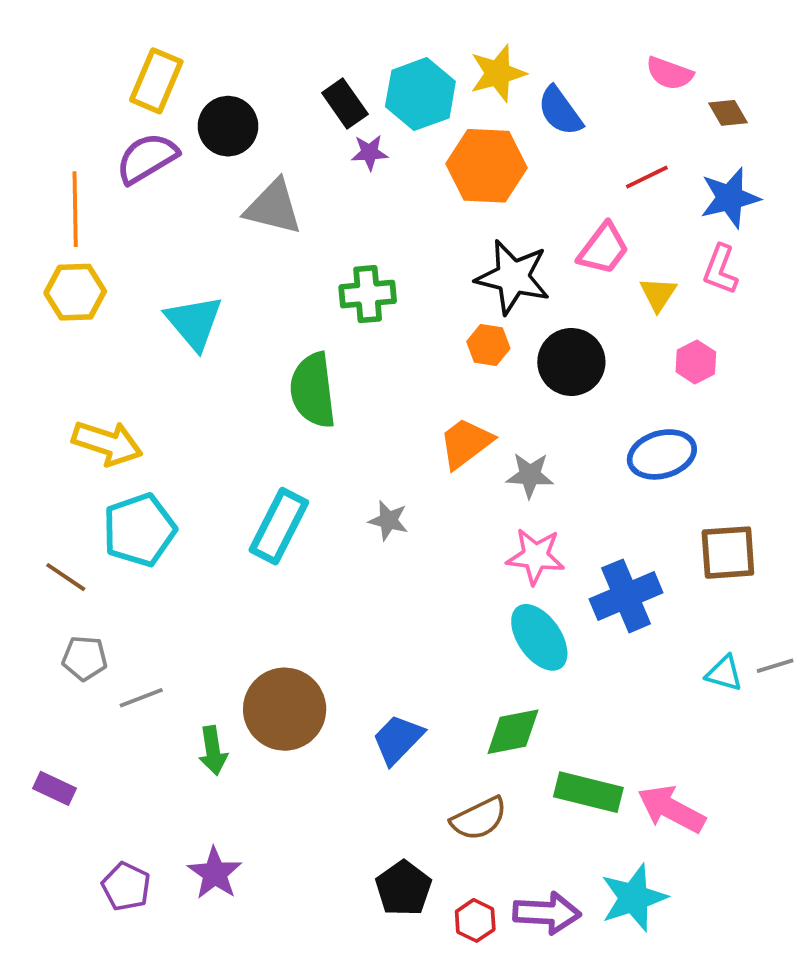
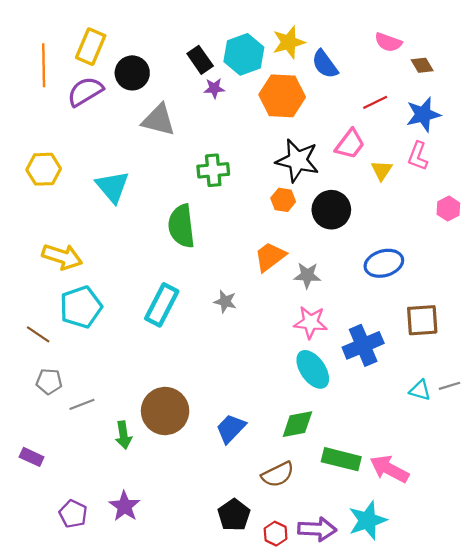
orange line: (75, 209) -> (44, 65), moved
pink hexagon: (696, 362) -> (448, 209), moved

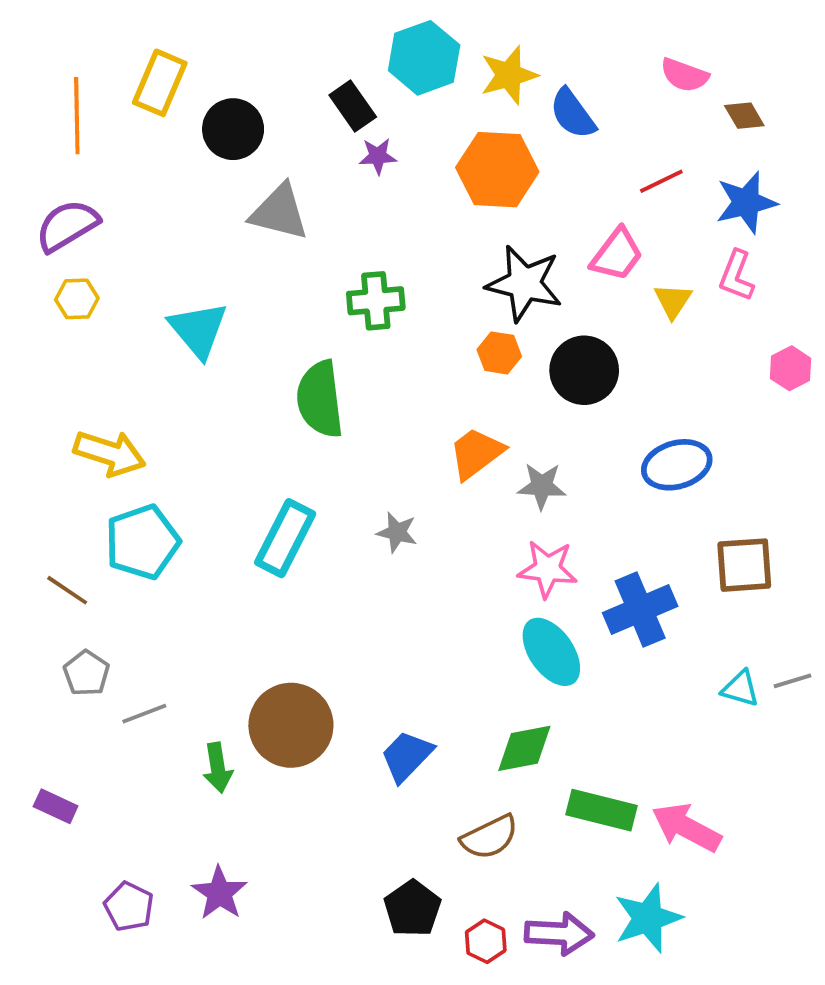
cyan hexagon: (244, 54) -> (424, 58), moved
purple semicircle: (85, 92) -> (67, 226), moved
yellow hexagon: (44, 169) -> (77, 299), size x0.7
gray pentagon: (49, 381) -> (86, 673), turned 30

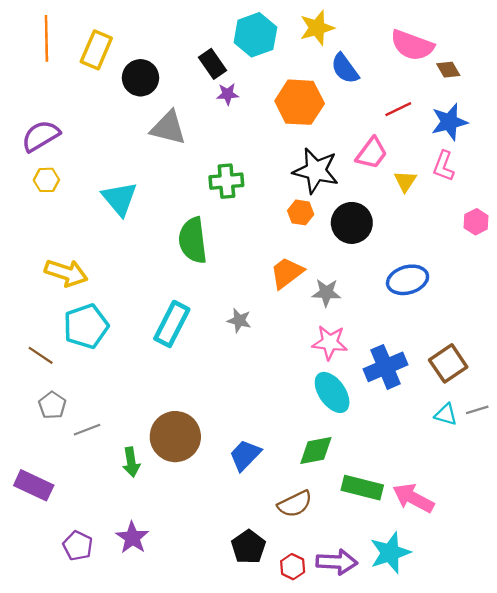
yellow star: (509, 75) -> (317, 28), moved
pink semicircle: (684, 75) -> (412, 45), size x1.5
orange line: (77, 116) -> (46, 38), moved
brown square: (744, 565) -> (448, 363), moved, turned -30
purple rectangle: (56, 806) -> (34, 485), size x1.5

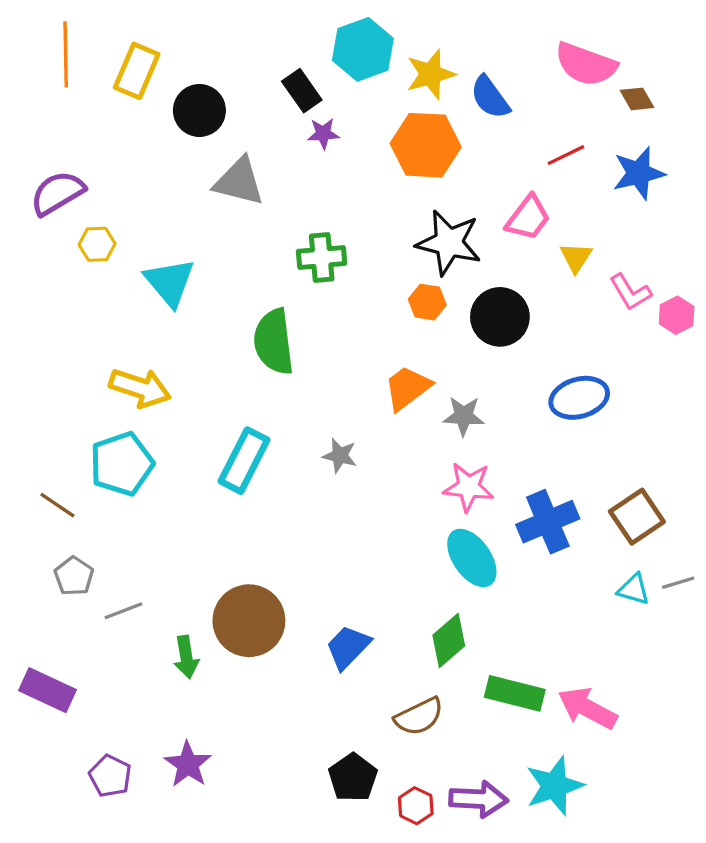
yellow star: (317, 28) -> (431, 74), moved
pink L-shape: (444, 166) -> (630, 292), moved, turned -52
yellow hexagon: (46, 180) -> (97, 244), moved
yellow arrow: (66, 273) -> (140, 388), moved
green diamond: (316, 451) -> (449, 641), turned -30

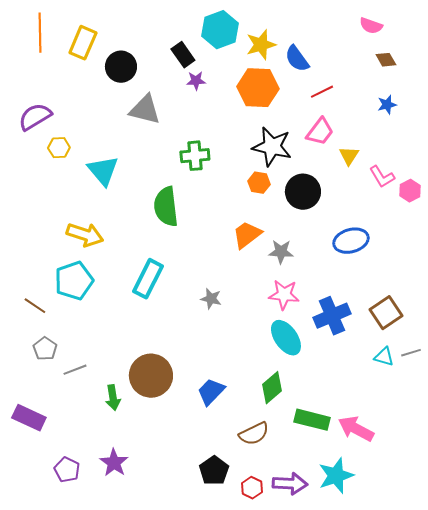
pink semicircle: (586, 64) -> (371, 26), moved, size x0.6
red line: (566, 155) -> (322, 92), moved
blue star: (639, 173) -> (387, 105), size x0.6
gray star: (340, 456) -> (211, 299), moved

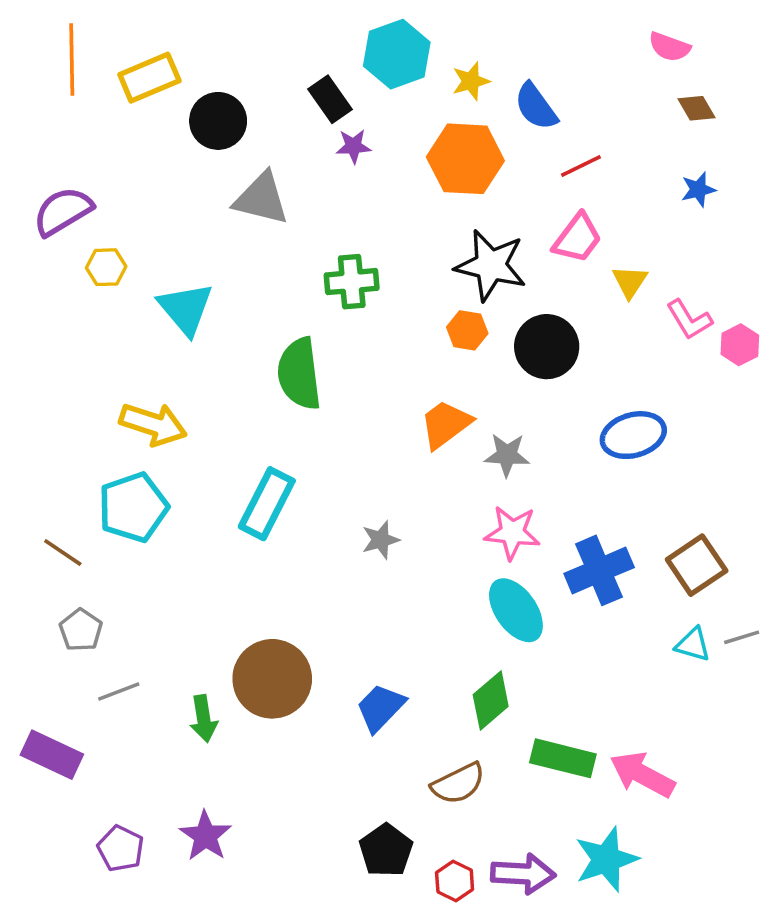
yellow rectangle: (83, 43) -> (149, 78), turned 44
yellow star: (261, 45) -> (471, 81), size x0.7
gray star: (211, 299) -> (381, 540), turned -30
gray line: (75, 370) -> (119, 691), moved

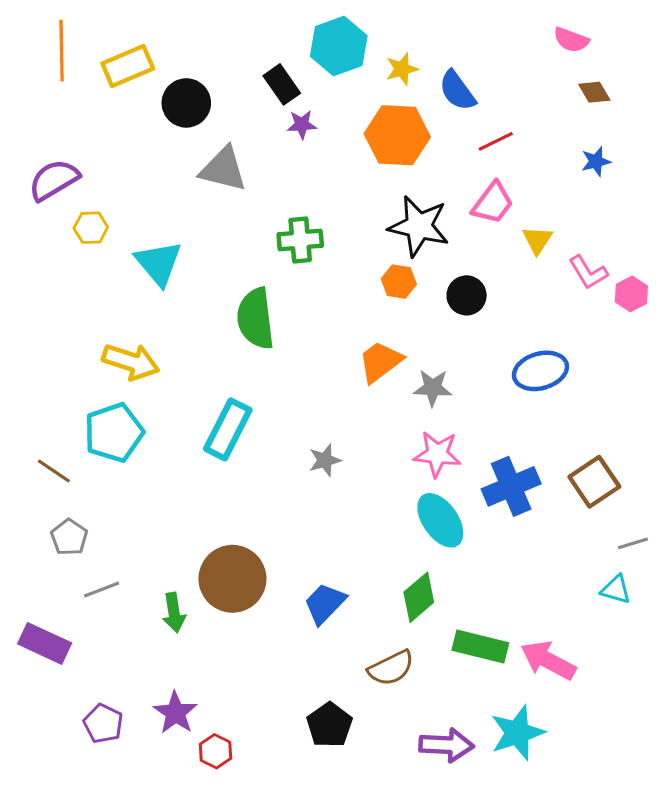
black circle: (547, 347) -> (467, 295), size x0.7
cyan triangle: (693, 645) -> (616, 590), moved
red hexagon: (455, 881) -> (216, 751), moved

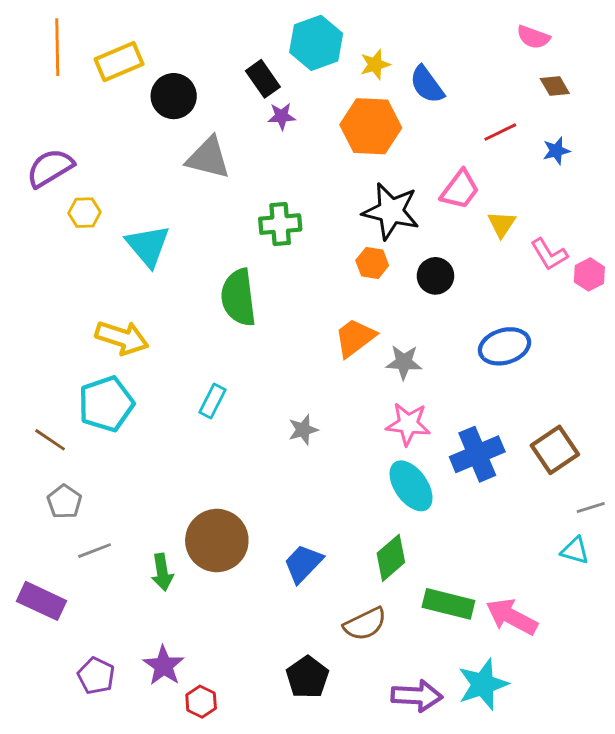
red line: (496, 141) -> (500, 132), moved
cyan rectangle: (228, 429) -> (213, 401), size x0.6

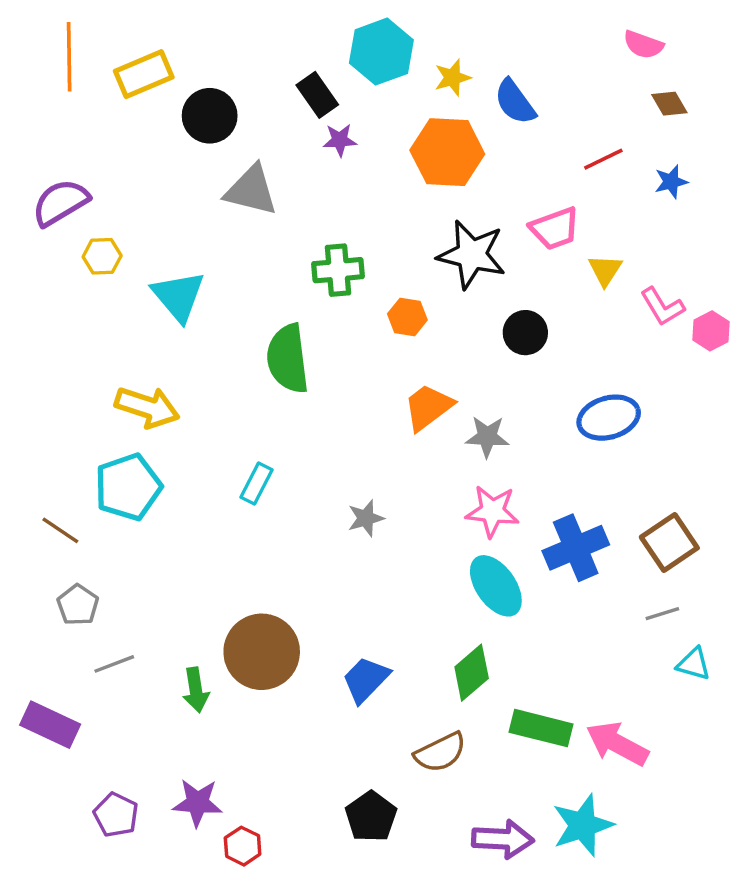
pink trapezoid: (460, 190) -> (555, 229), turned 33
orange hexagon: (372, 263) -> (407, 317), moved
gray line: (591, 507) -> (662, 614), moved
purple star: (164, 666) -> (197, 803), turned -30

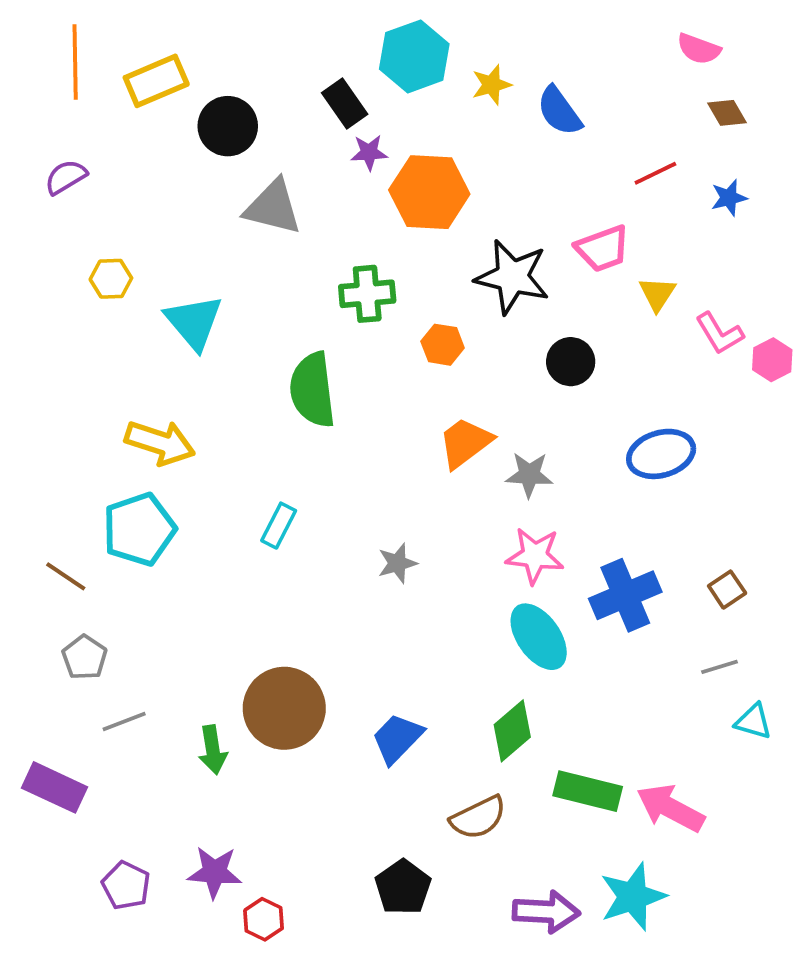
orange hexagon: (447, 152) -> (429, 192), moved
purple semicircle: (60, 202) -> (66, 177), moved, size x0.7
brown square: (669, 542) -> (727, 590), size x0.6

